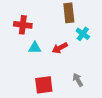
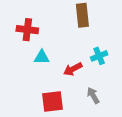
cyan cross: (83, 34) -> (99, 56), moved, turned 32
red arrow: (60, 48) -> (73, 69), moved

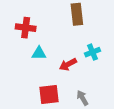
gray arrow: (93, 95) -> (82, 98), moved

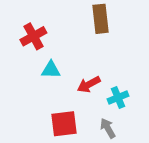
red cross: (26, 28) -> (33, 36), turned -36
cyan cross: (92, 52) -> (118, 98), moved

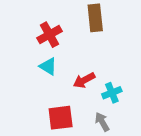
red cross: (33, 36) -> (49, 35), moved
cyan triangle: (51, 70) -> (48, 66), turned 30

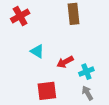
red cross: (49, 35) -> (20, 16), moved
gray arrow: (102, 122) -> (87, 93), moved

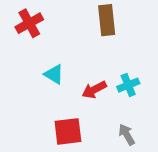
cyan cross: (86, 72) -> (128, 85), moved

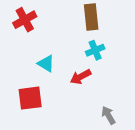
cyan cross: (128, 85) -> (95, 50), moved
red square: (68, 131) -> (30, 98), moved

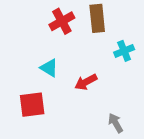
red cross: (25, 20) -> (62, 21), moved
cyan cross: (95, 50) -> (124, 51), moved

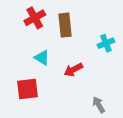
brown rectangle: (97, 18) -> (65, 25), moved
red cross: (62, 21) -> (35, 18), moved

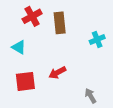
cyan triangle: (42, 58) -> (19, 47), moved
red arrow: (73, 70) -> (57, 73), moved

